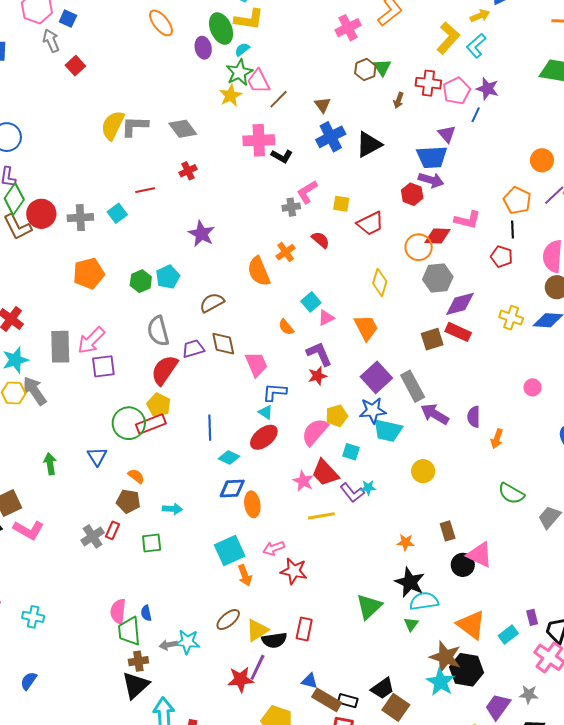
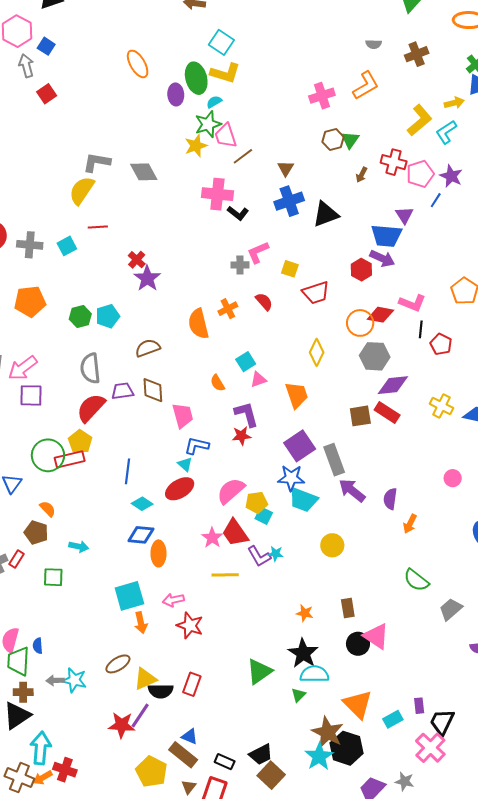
yellow semicircle: (113, 125) -> (82, 190), moved
red cross: (188, 171) -> (137, 260), moved, turned -30
black line: (512, 230) -> (421, 329), moved
yellow pentagon: (337, 416) -> (256, 502), moved
brown rectangle: (327, 700) -> (183, 755), moved

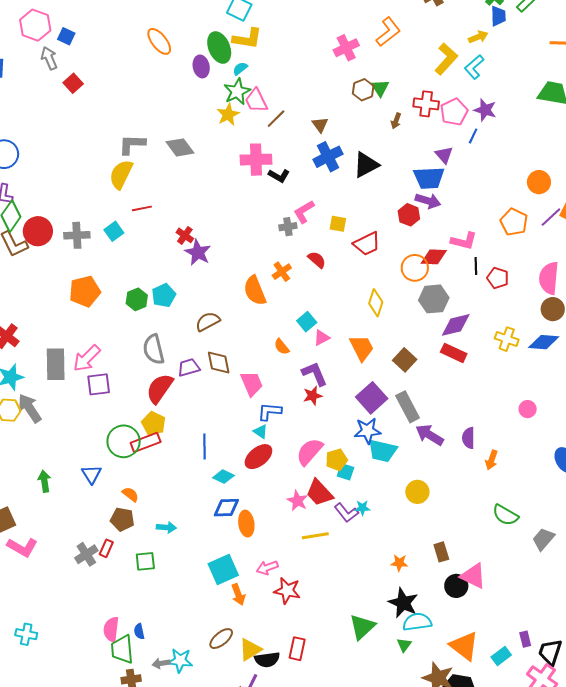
brown square: (360, 416) -> (405, 360), moved, turned -30

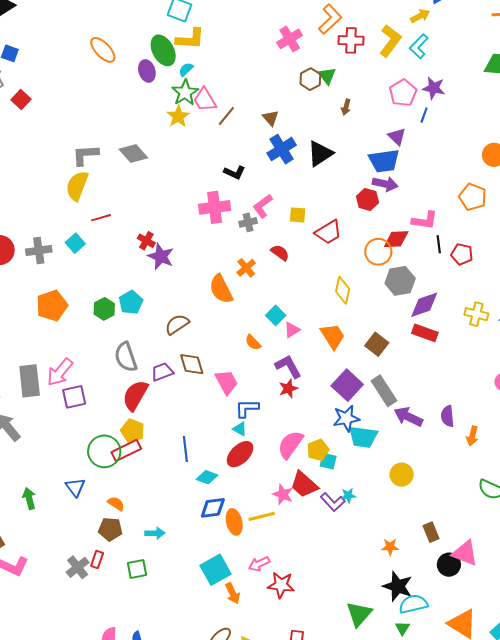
red cross: (426, 104) -> (351, 40), moved
pink cross: (256, 160) -> (215, 207), moved
yellow line: (315, 536) -> (262, 516), moved

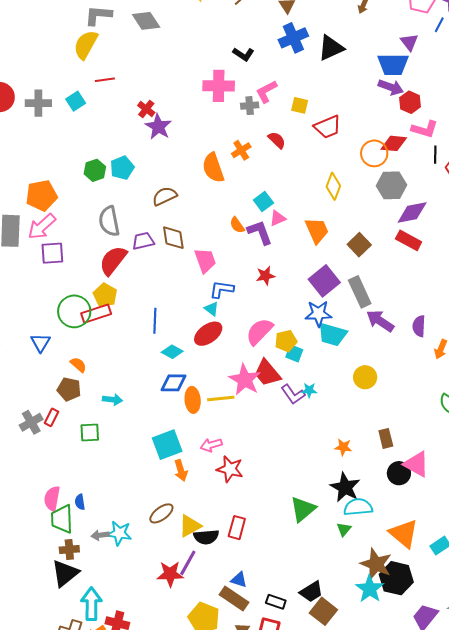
red hexagon: (367, 200) -> (410, 102), moved
orange pentagon: (52, 306) -> (41, 195), moved
purple L-shape: (288, 366) -> (260, 232), moved
pink star: (283, 494) -> (245, 380), size x1.5

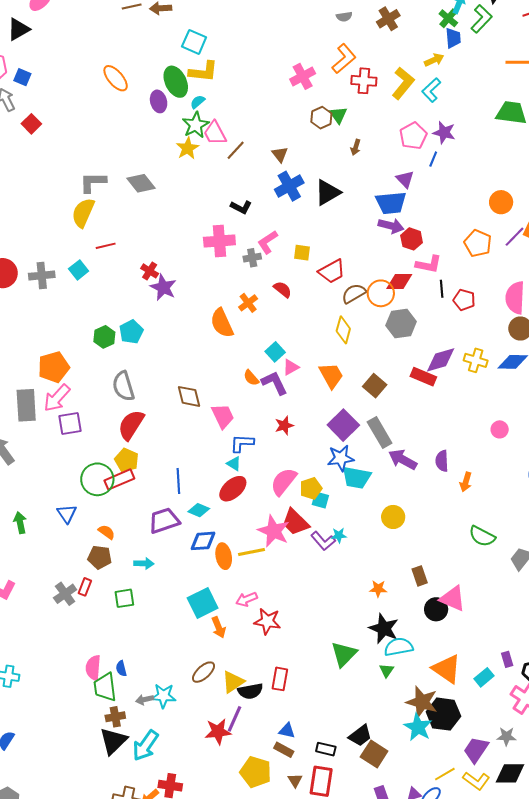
brown semicircle: (165, 196) -> (354, 293), moved
purple diamond: (412, 213) -> (441, 360), moved
purple trapezoid: (143, 241) -> (164, 521), moved, size x1.4
brown rectangle: (234, 598) -> (284, 750), size x0.7
cyan arrow: (91, 604) -> (146, 746), moved, turned -140

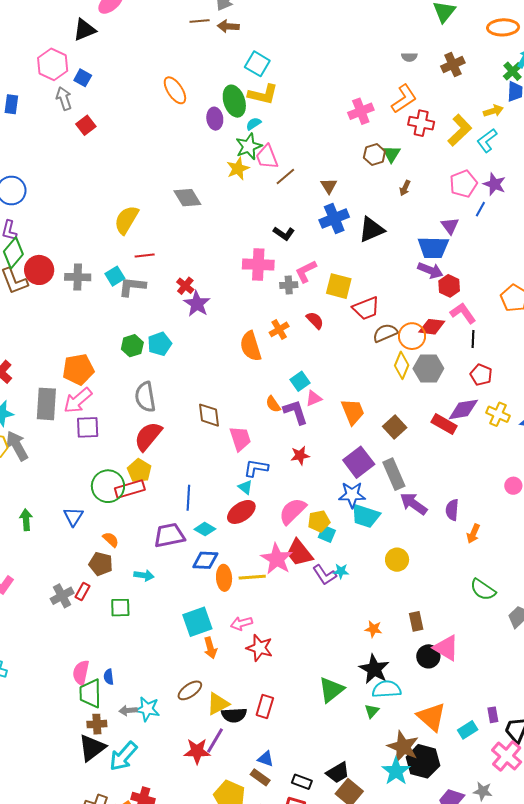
gray L-shape: (93, 182) -> (132, 286), moved
yellow square: (302, 253) -> (339, 286), size x1.5
pink L-shape: (429, 264) -> (463, 313), turned -144
red pentagon: (464, 300) -> (481, 375), moved
yellow diamond: (343, 330) -> (402, 365), moved

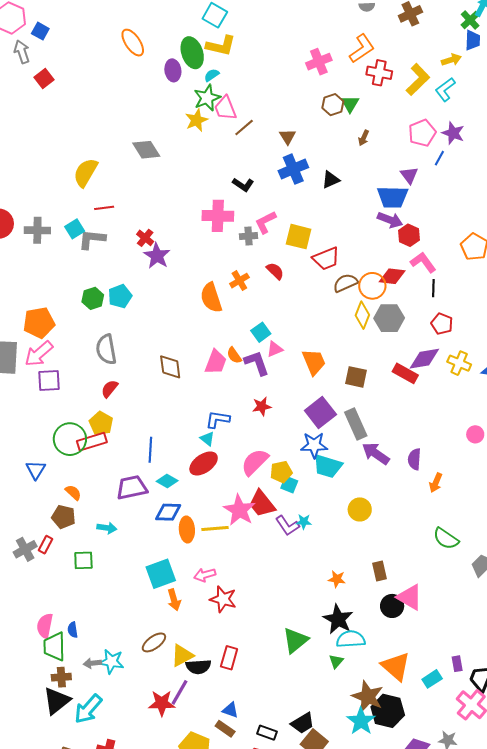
black triangle: (371, 229) -> (331, 180), size x0.7
brown square: (395, 427) -> (356, 377), turned -35
red semicircle: (148, 436) -> (110, 389), size x0.6
pink trapezoid: (240, 439) -> (216, 362), moved, turned 40

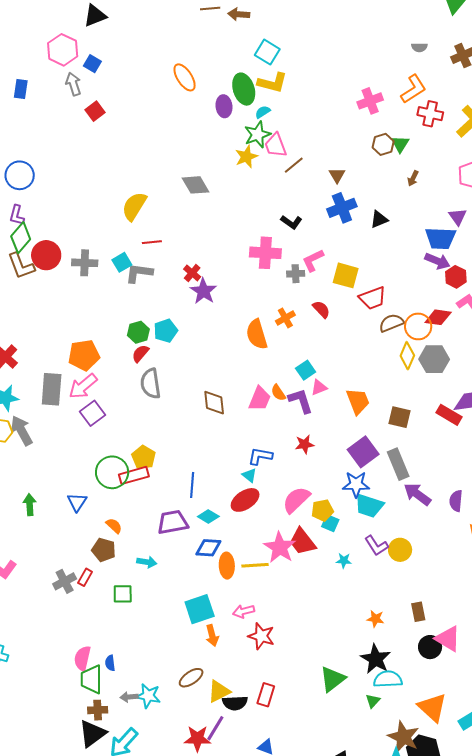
purple square: (49, 381) -> (93, 413), turned -35
red semicircle: (110, 389) -> (140, 353), moved
purple L-shape: (287, 525) -> (376, 546), moved

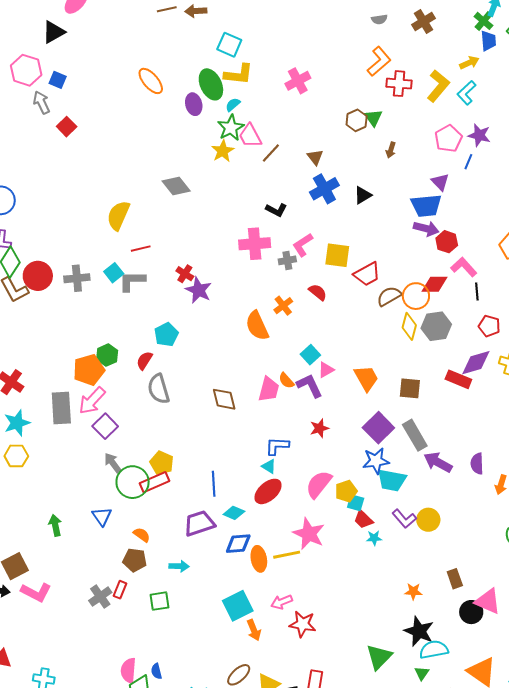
pink cross: (370, 101) -> (298, 81), moved
green hexagon: (138, 332) -> (107, 355), moved
gray arrow: (22, 431) -> (113, 463), moved, size x0.7
red trapezoid: (302, 542) -> (363, 519), moved, size x0.7

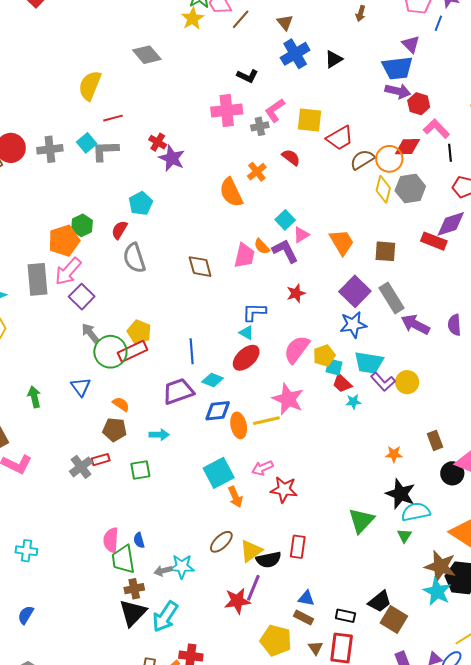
cyan trapezoid: (392, 480) -> (369, 363), moved
red rectangle: (120, 590) -> (101, 460), turned 54

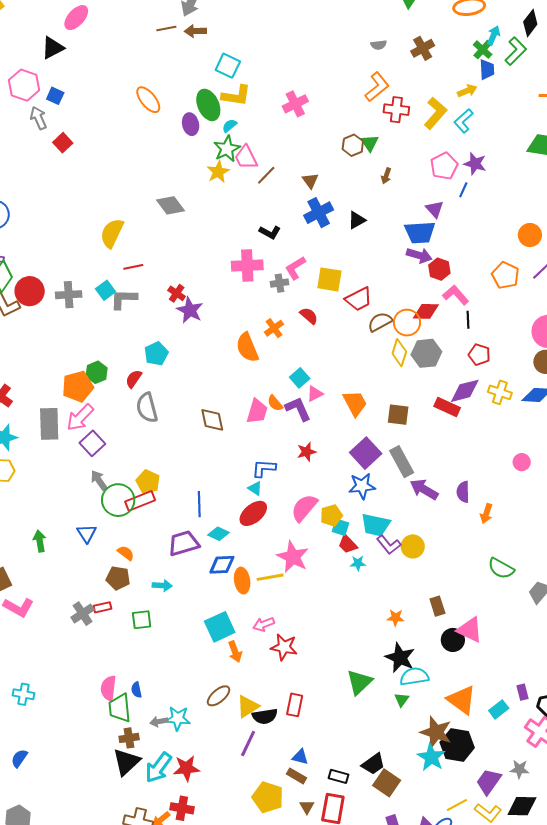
red star: (237, 601) -> (186, 768), moved

